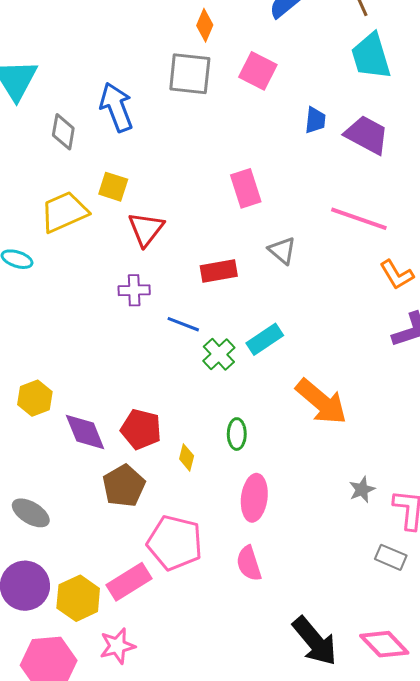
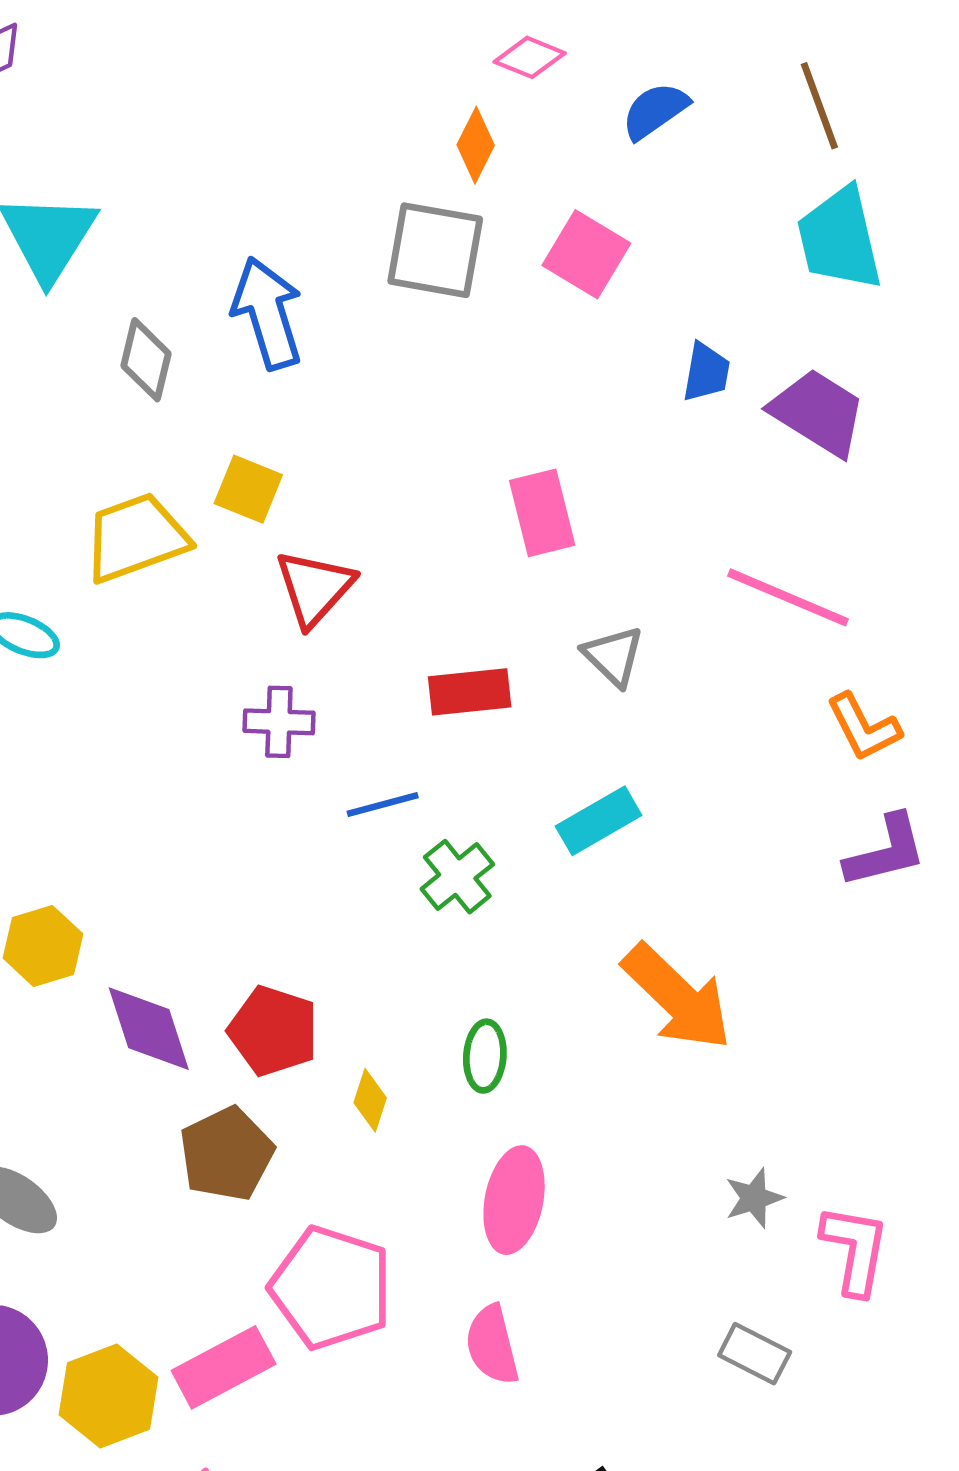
blue line: (183, 324) -> (383, 805), turned -40
cyan rectangle: (265, 339) -> (599, 821), moved
gray rectangle: (391, 557) -> (755, 1354), moved

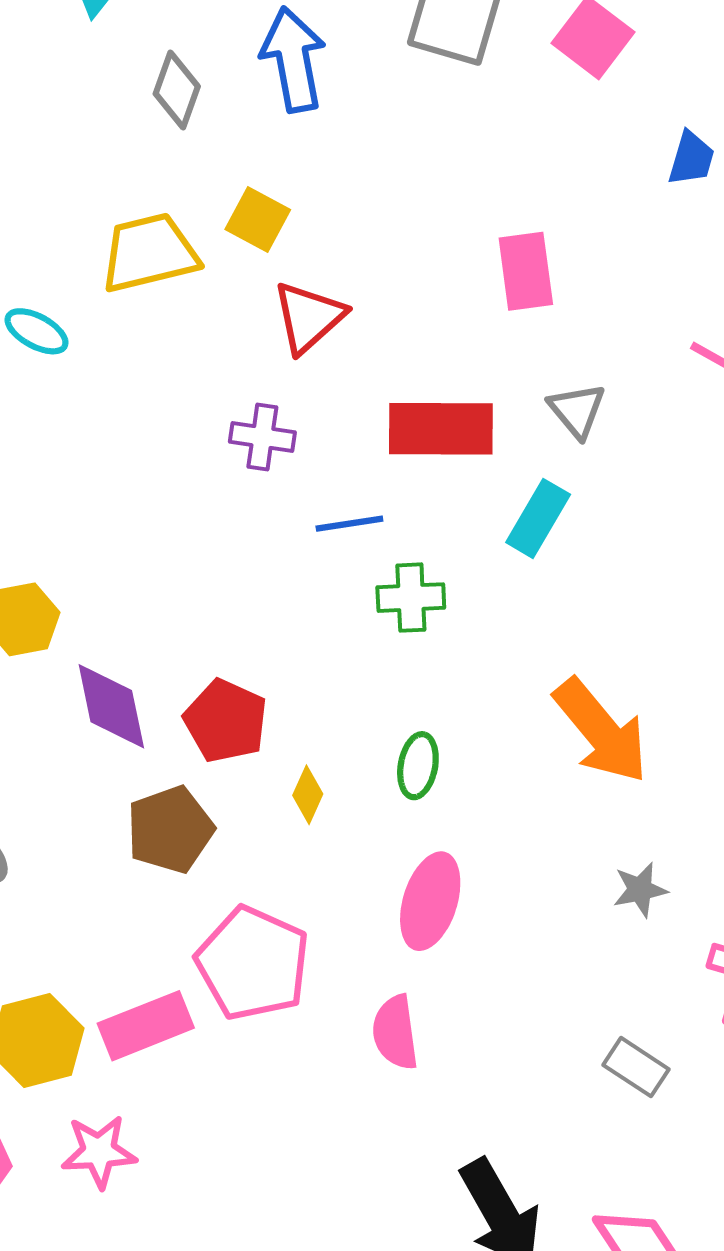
red rectangle: (470, 692) -> (441, 429), size x1.4
cyan rectangle: (599, 821) -> (538, 518), moved, turned -36
green cross: (457, 877) -> (411, 598), turned 30
gray star: (754, 1198) -> (640, 890), moved

